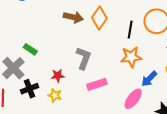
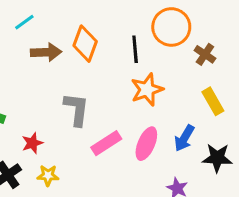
red star: (58, 76) -> (32, 143), moved
blue arrow: (149, 79) -> (184, 138), moved
pink ellipse: (133, 99) -> (146, 144), moved

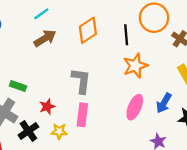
orange diamond: (85, 44) -> (88, 30), turned 36
brown arrow: (46, 52) -> (45, 38), moved, turned -30
pink rectangle: (106, 143) -> (82, 115), moved, turned -50

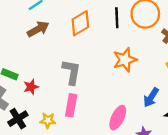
black line: (126, 35) -> (117, 18), moved
red star: (47, 107) -> (31, 87), moved
pink ellipse: (135, 107) -> (118, 118), moved

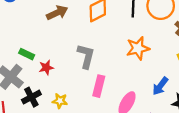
pink rectangle: (71, 105) -> (99, 86), moved

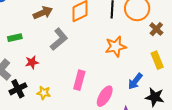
green rectangle: (27, 54) -> (15, 38), moved, turned -40
gray L-shape: (86, 56) -> (59, 39), moved, turned 35

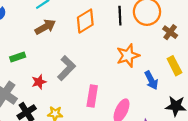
gray L-shape: (59, 39) -> (66, 68), moved
blue arrow: (135, 81) -> (151, 80), moved, turned -60

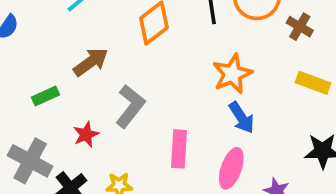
brown arrow: (45, 27) -> (91, 62), moved
yellow rectangle: (174, 66) -> (313, 83), turned -36
blue arrow: (151, 80) -> (242, 118), moved

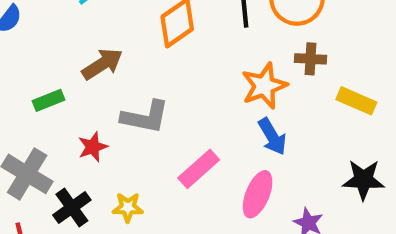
brown cross: (300, 27) -> (311, 59), moved, turned -30
gray L-shape: (130, 106) -> (145, 117), turned 60
pink rectangle: (179, 149) -> (199, 169), turned 42

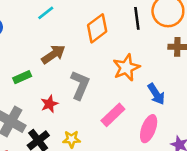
orange star: (264, 86) -> (126, 68), moved
gray L-shape: (145, 117) -> (80, 85), turned -76

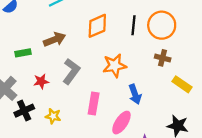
pink rectangle: (113, 115) -> (94, 103), turned -50

